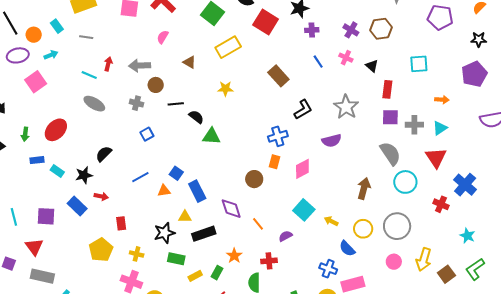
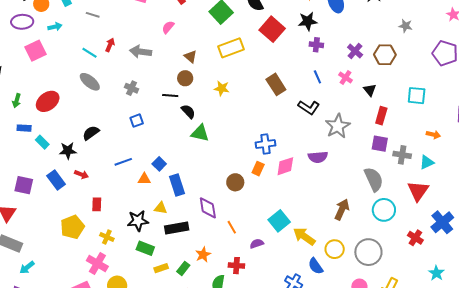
brown circle: (156, 85) -> (185, 78), moved
black L-shape: (303, 109) -> (309, 107), moved, turned 55
pink diamond: (302, 169) -> (285, 166), moved
yellow arrow: (331, 221) -> (304, 236), size x1.6

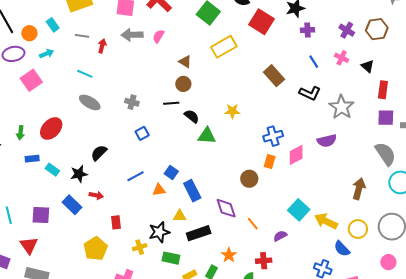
red arrow: (110, 45) -> (102, 46), moved
gray arrow: (141, 52) -> (132, 35), moved
yellow star: (222, 88) -> (232, 111), moved
yellow cross: (107, 237) -> (140, 247), moved, turned -32

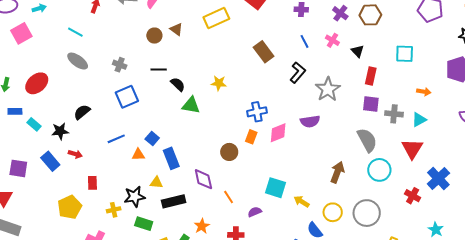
brown circle: (183, 84) -> (154, 36), moved
black L-shape: (310, 93) -> (298, 73), turned -80
blue square: (142, 133) -> (127, 97), size x1.6
cyan square: (299, 210) -> (275, 188), turned -30
yellow arrow: (326, 221) -> (302, 201), size x0.7

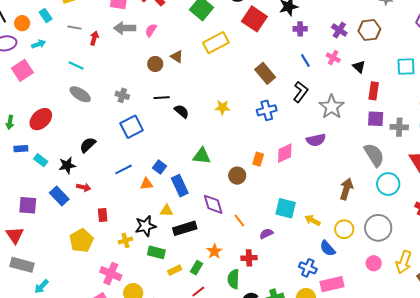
green triangle: (191, 105) -> (202, 156), moved
blue cross: (257, 112) -> (267, 110), moved

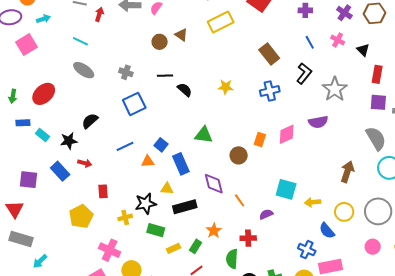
yellow arrow: (313, 220) -> (313, 202), turned -35

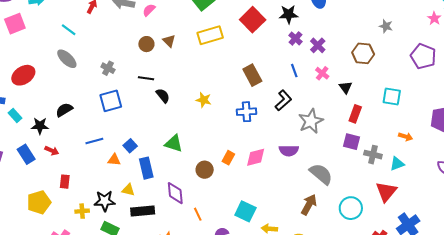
purple cross: (305, 10) -> (295, 38), turned 32
purple cross: (344, 13) -> (318, 45), moved
gray semicircle: (376, 138) -> (321, 174), moved, turned -30

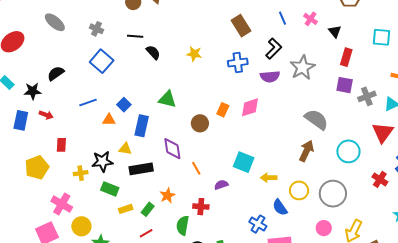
blue square: (111, 101) -> (102, 61), turned -30
purple semicircle: (289, 151) -> (270, 77), moved
blue rectangle: (26, 154) -> (21, 120), turned 48
gray cross: (373, 155) -> (367, 96), turned -30
blue rectangle: (146, 168) -> (142, 126), turned 30

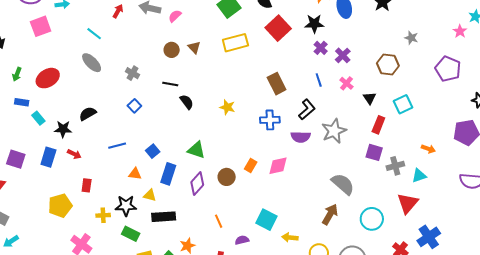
cyan square: (382, 37) -> (403, 104), moved, turned -36
blue square: (102, 61) -> (134, 106), size x0.6
orange triangle: (109, 120) -> (135, 174), moved
purple diamond: (172, 149) -> (197, 183), moved, turned 45

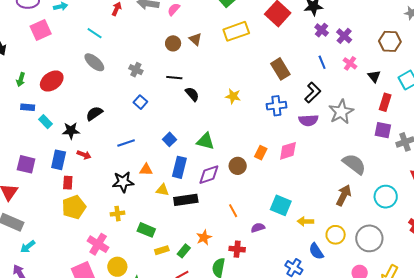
blue square: (153, 151) -> (169, 139), moved
purple diamond: (197, 183) -> (209, 175), turned 35
red rectangle: (87, 185) -> (68, 183), moved
black star: (126, 206) -> (123, 182), moved
black rectangle: (164, 217) -> (186, 200), moved

